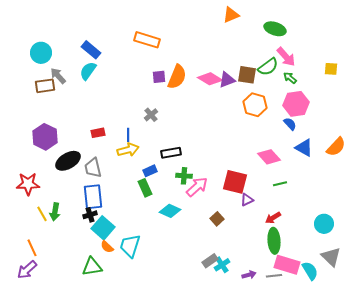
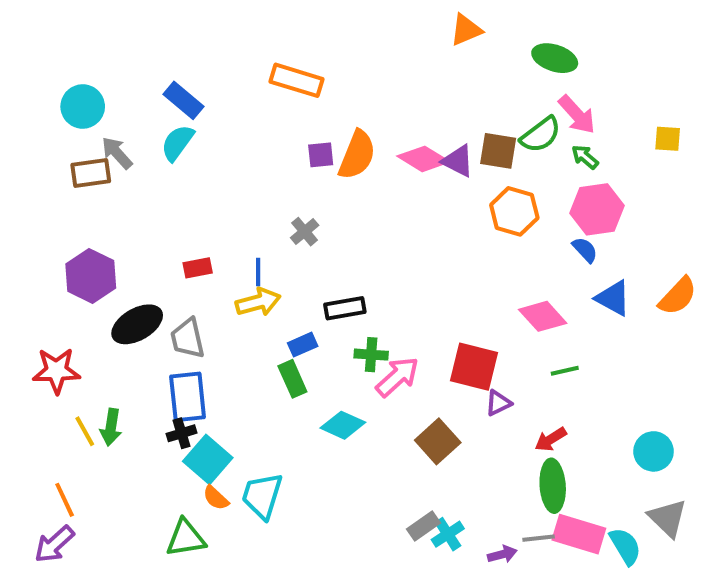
purple triangle: (227, 80) -> (458, 161), turned 48
brown square: (217, 219) -> (438, 441), size x1.5
gray line: (274, 276) -> (539, 538), moved

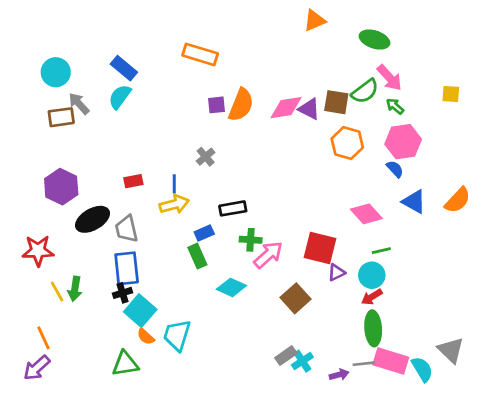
pink diamond: (424, 159) -> (286, 108), turned -40
cyan circle: (654, 451) -> (372, 275), moved

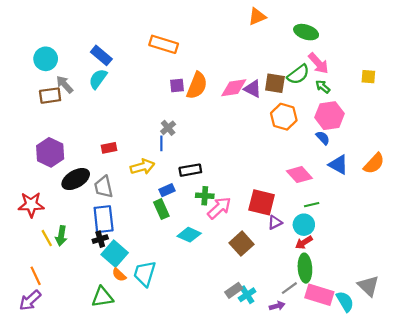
blue line: (174, 184) -> (161, 143), moved
gray line: (364, 364) -> (289, 288), moved, turned -30

